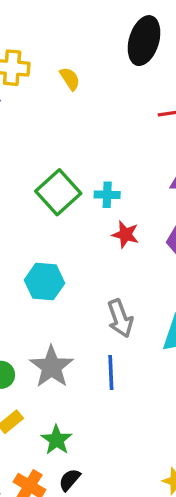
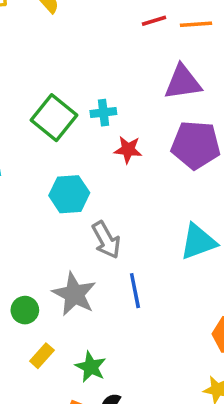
cyan hexagon: (44, 282) -> (69, 194), moved
gray arrow: (120, 318) -> (106, 240), moved

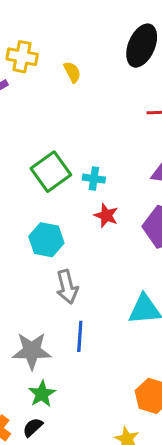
gray star: (74, 294) -> (32, 351), moved, turned 30
green star: (91, 367) -> (42, 394), moved

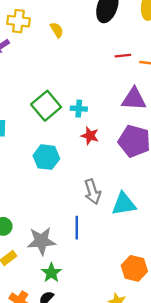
gray arrow: (67, 287) -> (92, 192), moved

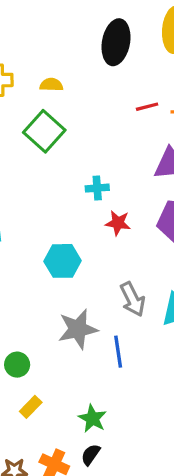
yellow semicircle: (57, 30) -> (51, 85), turned -49
green square: (46, 106) -> (44, 131), moved
gray star: (41, 241) -> (78, 329), moved

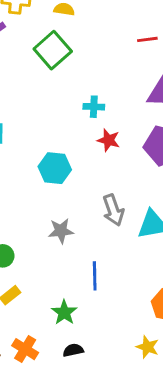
gray star: (78, 329) -> (61, 231), size x0.7
blue line: (118, 352) -> (95, 276), moved
black semicircle: (91, 455) -> (73, 350), moved, turned 36

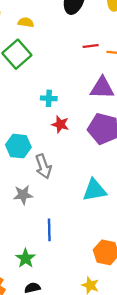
gray arrow: (113, 210) -> (43, 166), moved

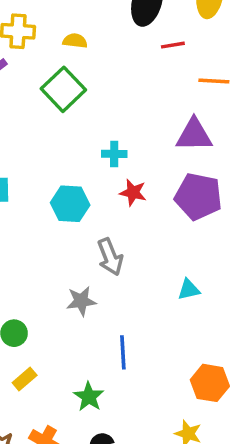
red line: (91, 46) -> (173, 45), moved
cyan hexagon: (18, 146) -> (70, 204), moved
cyan triangle: (94, 190) -> (189, 290), size x0.6

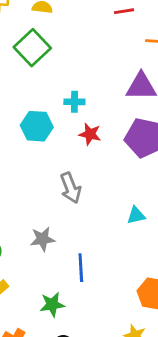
cyan hexagon: (70, 204) -> (37, 126), moved
gray star: (81, 301) -> (43, 239), moved
green star: (89, 397) -> (52, 304), turned 30

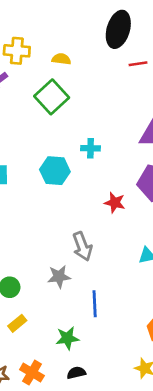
red star: (90, 134) -> (115, 203), moved
gray arrow: (71, 188) -> (82, 246), moved

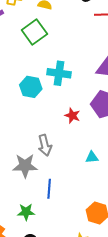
cyan cross: (91, 148) -> (59, 73), size x1.6
gray star: (59, 277) -> (25, 166), size x1.4

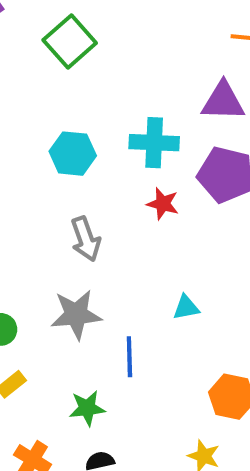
cyan cross: (59, 73) -> (154, 143), moved
gray arrow: (45, 145) -> (86, 239), moved
cyan triangle: (92, 157) -> (186, 307), moved

